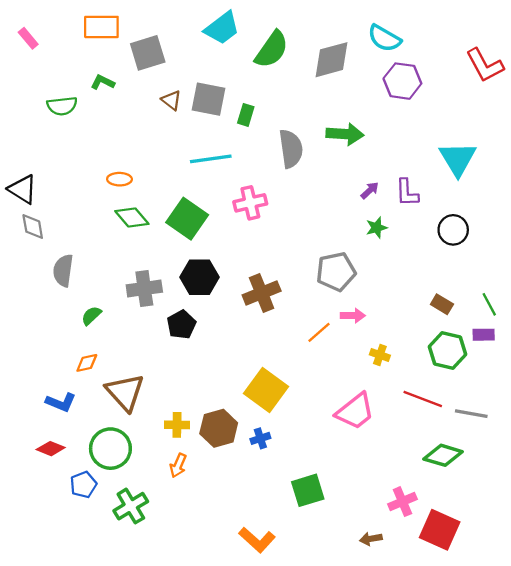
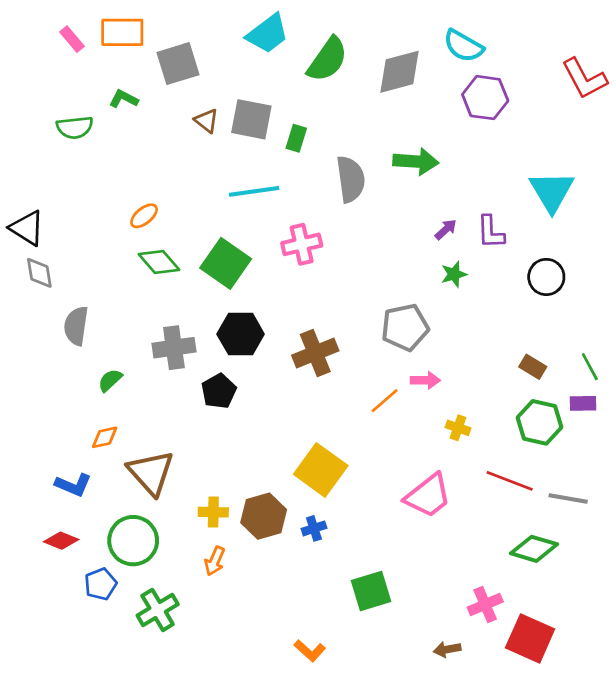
pink rectangle: (28, 38) -> (72, 39), moved
orange ellipse: (119, 179) -> (144, 216), turned -40
orange L-shape: (257, 540) -> (310, 651), size x0.7

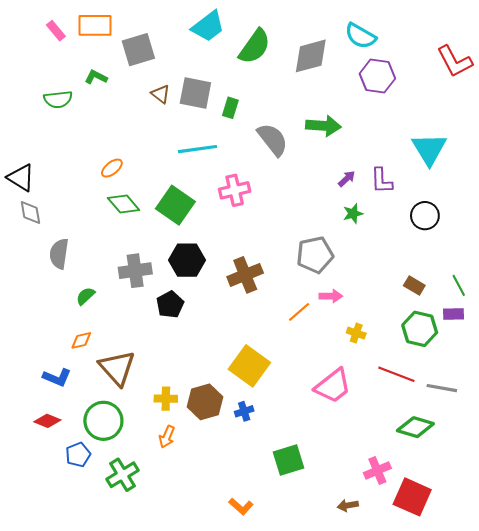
gray semicircle: (351, 179) -> (273, 140), turned -30

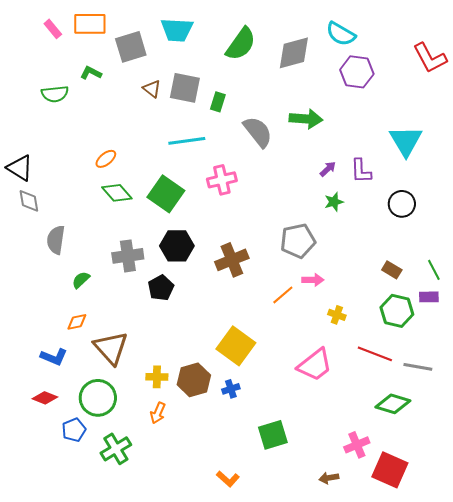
cyan trapezoid: (208, 26) -> (177, 30), moved, turned 40

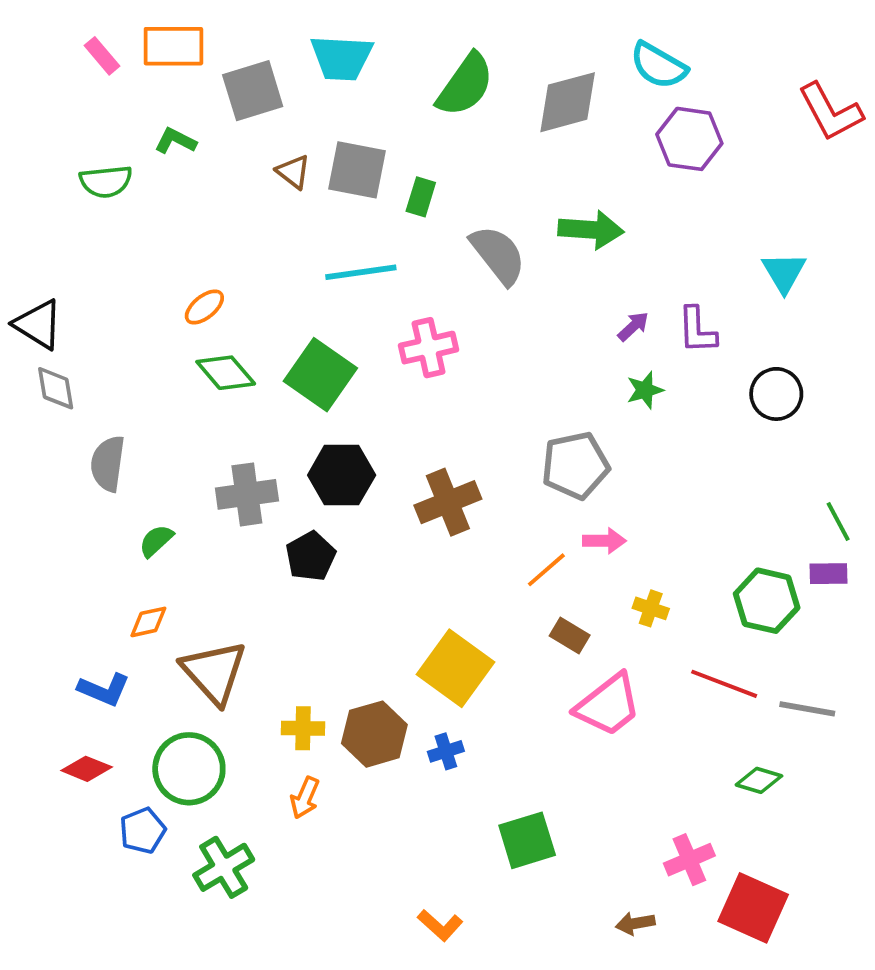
cyan triangle: (406, 141) -> (784, 272), size x0.7
brown rectangle: (392, 270) -> (570, 635), moved
green diamond: (393, 404) -> (759, 780), size x0.7

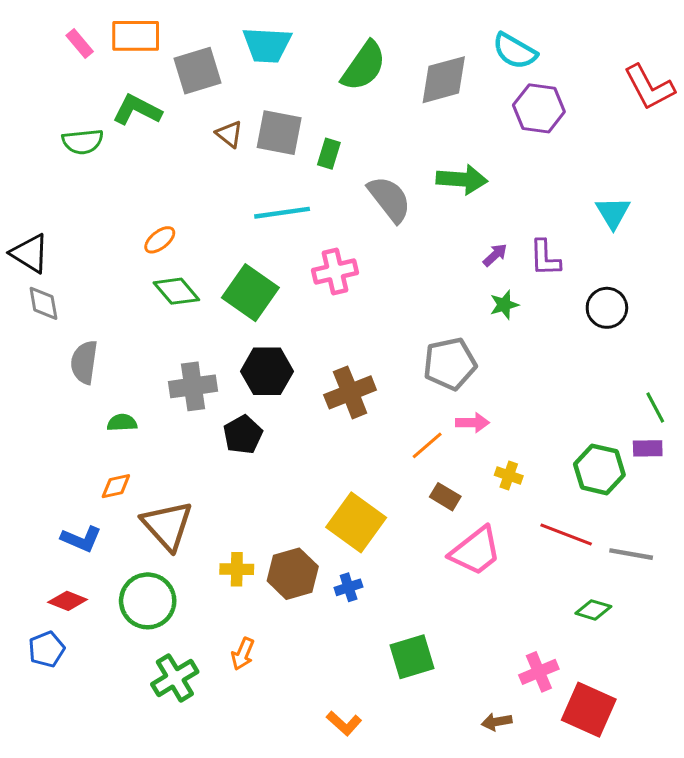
green L-shape: (175, 141) -> (137, 110), size x1.5
green semicircle: (156, 541) -> (122, 423), turned 40
orange arrow: (305, 798) -> (243, 654), moved
blue pentagon: (143, 831) -> (46, 649), moved

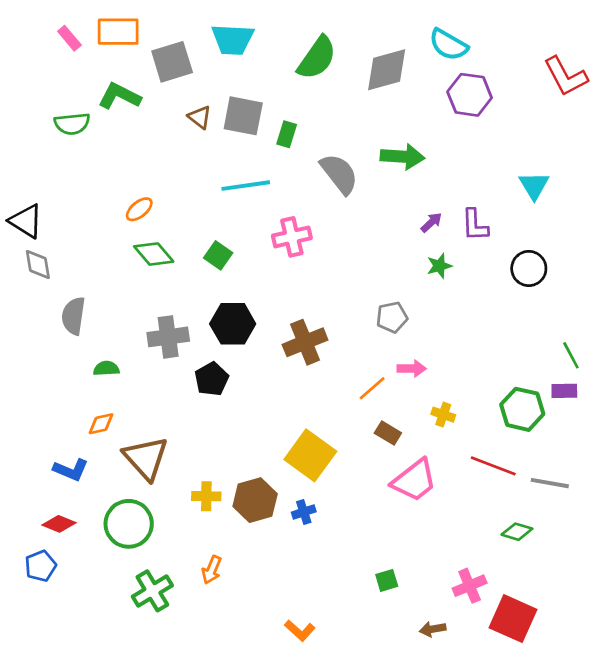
green square: (250, 293) -> (218, 255), size x0.6
gray pentagon: (450, 364) -> (392, 317), size x0.7
green square: (412, 657) -> (387, 580), moved, size x0.6

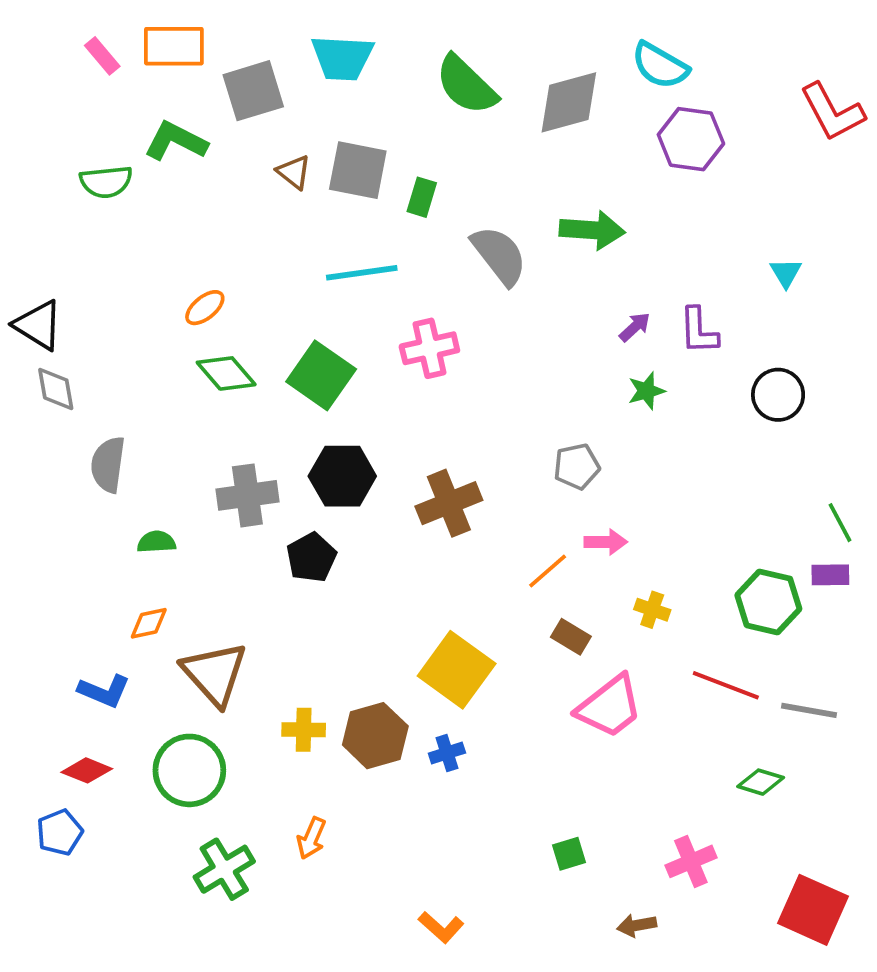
green semicircle: (317, 58) -> (466, 85), turned 99
cyan triangle: (534, 186) -> (786, 273), size x0.7
green square: (218, 255) -> (321, 375), size x1.6
red square: (513, 619) -> (813, 910), moved

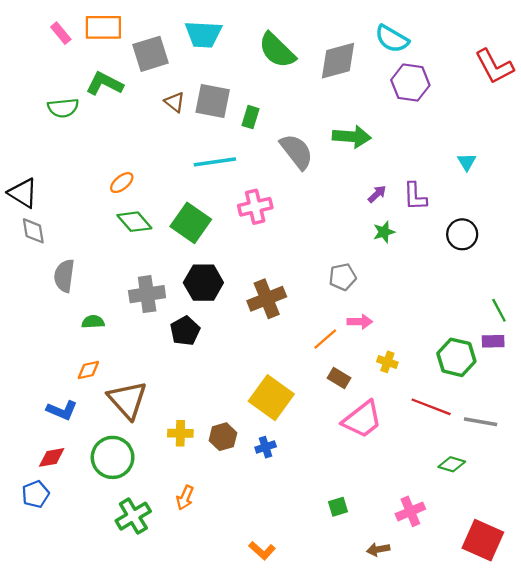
brown hexagon: (375, 736) -> (223, 437), size x0.7
red diamond: (87, 770) -> (52, 457), turned -32

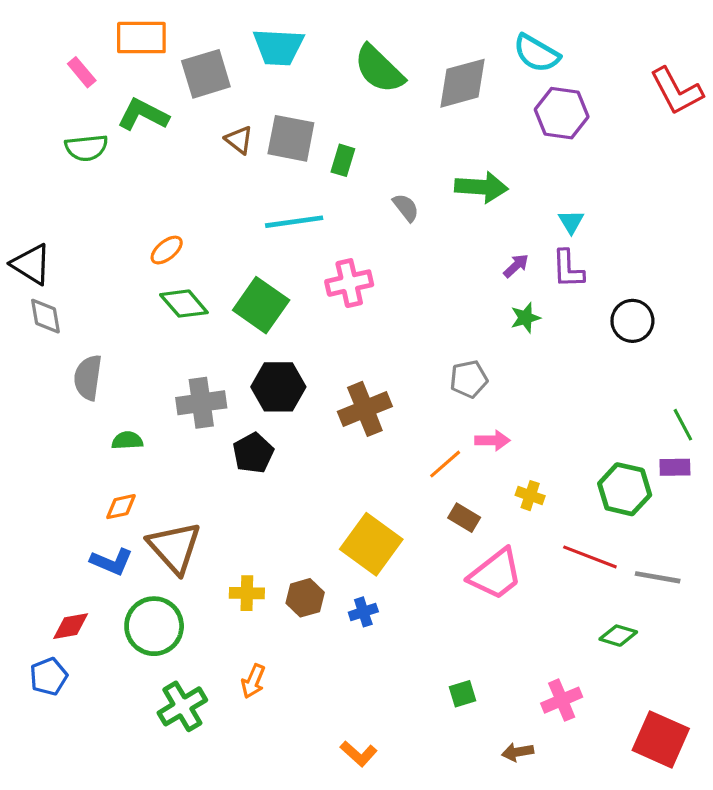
pink rectangle: (61, 33) -> (82, 72), moved
gray semicircle: (297, 152) -> (406, 208), size x0.6
cyan triangle: (467, 162) -> (571, 222), moved
blue L-shape: (62, 410) -> (112, 562), moved

